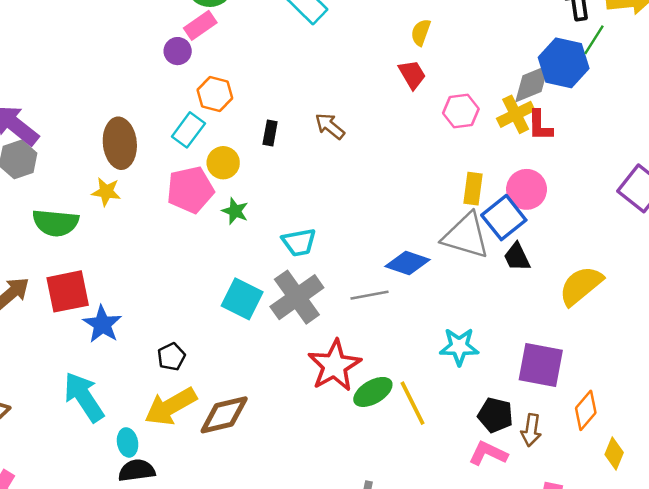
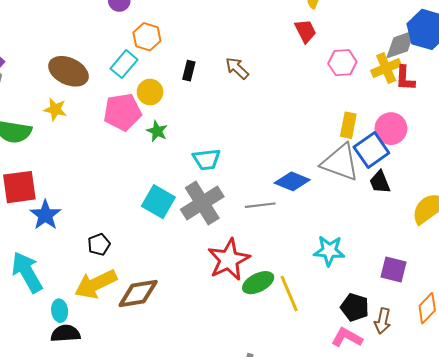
brown ellipse: (120, 143) -> (68, 71), turned -63
purple square: (541, 365) -> (394, 270), size x0.7

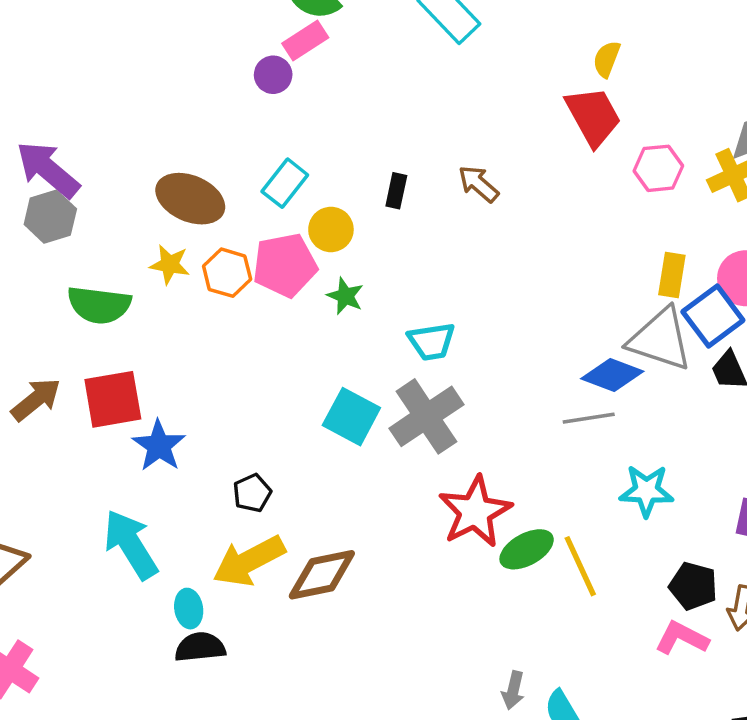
red trapezoid: (305, 31) -> (593, 116), size x1.5
orange hexagon: (147, 37) -> (227, 273), moved
blue diamond: (292, 181) -> (612, 375), moved
gray line: (260, 205) -> (589, 418), moved

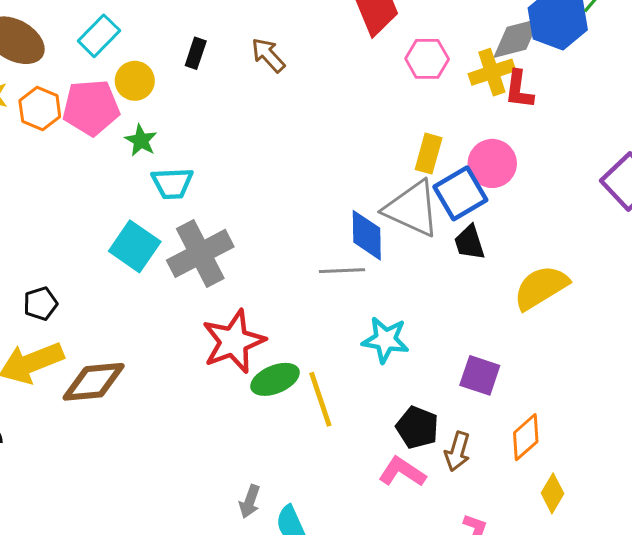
cyan trapezoid: (432, 341) -> (172, 183), moved
blue diamond: (612, 375) -> (367, 235), turned 62

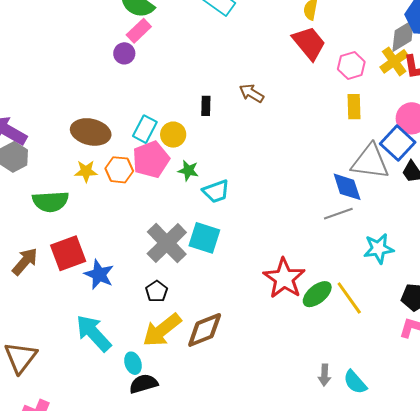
cyan rectangle: (99, 36) -> (145, 129), moved
yellow rectangle: (429, 154) -> (354, 107), moved
gray cross: (200, 253) -> (167, 243), moved

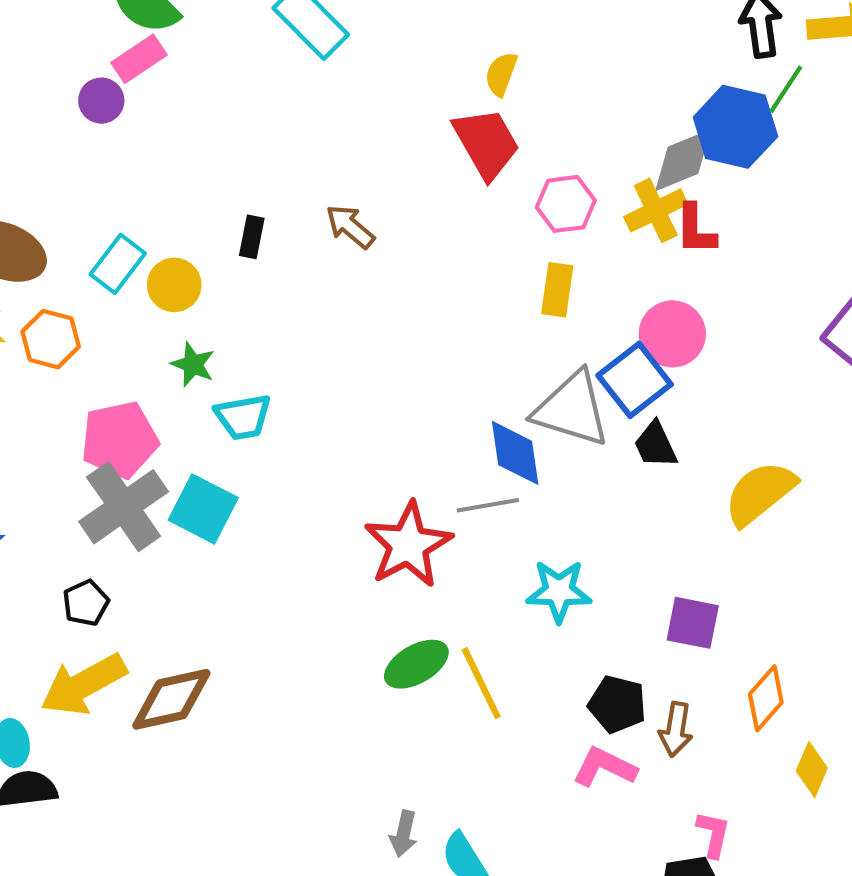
pink pentagon: (151, 159) -> (120, 440), moved
red star: (284, 278) -> (408, 545), moved

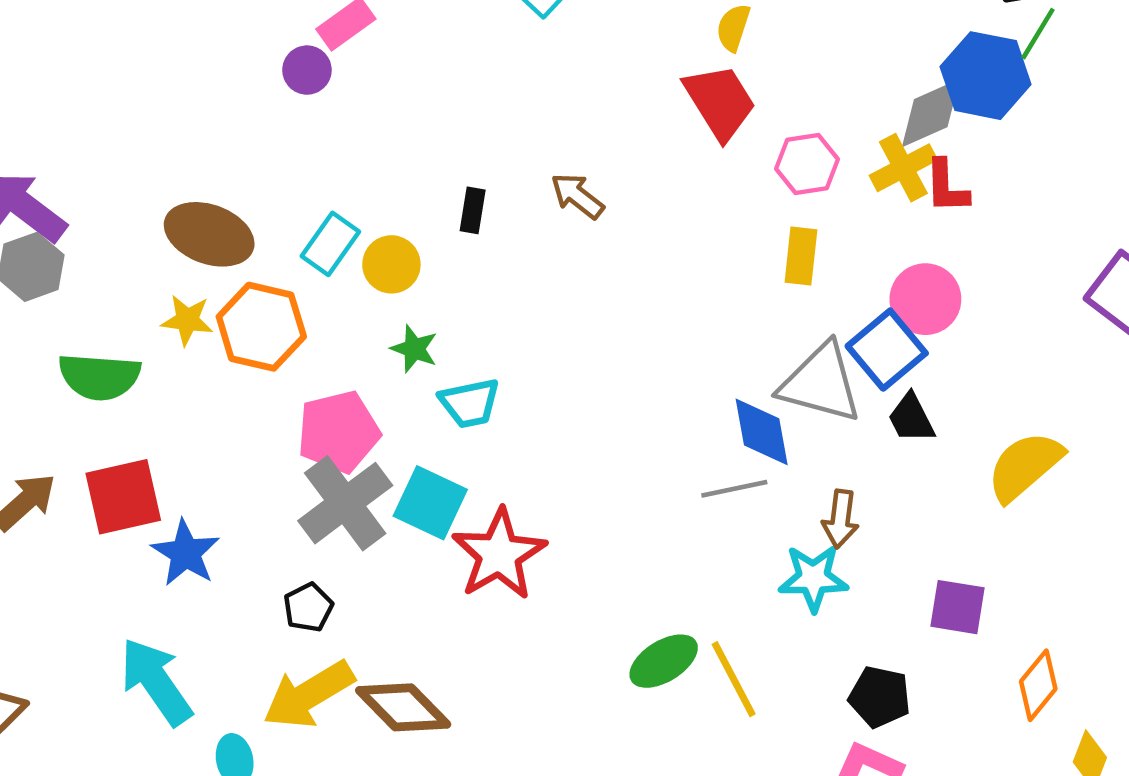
orange hexagon: (51, 339) -> (261, 327), size x1.4
red star: (408, 545) -> (499, 554), moved
brown diamond: (171, 699) -> (403, 707), turned 60
brown arrow: (676, 730) -> (841, 519), moved

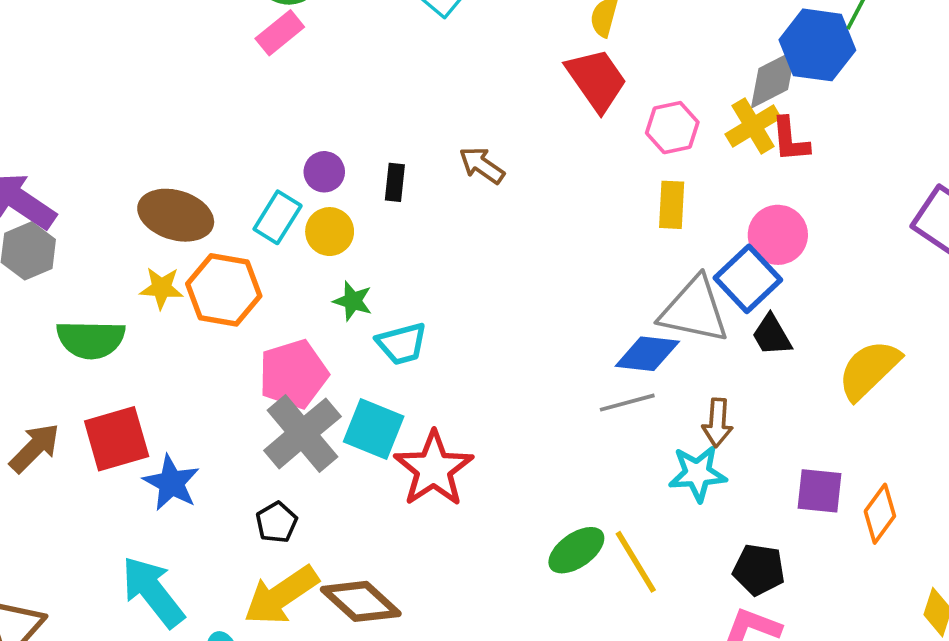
purple circle: (307, 70) -> (324, 172), moved
blue diamond: (762, 432) -> (647, 354), turned -70
orange diamond: (1038, 685) -> (880, 514), moved

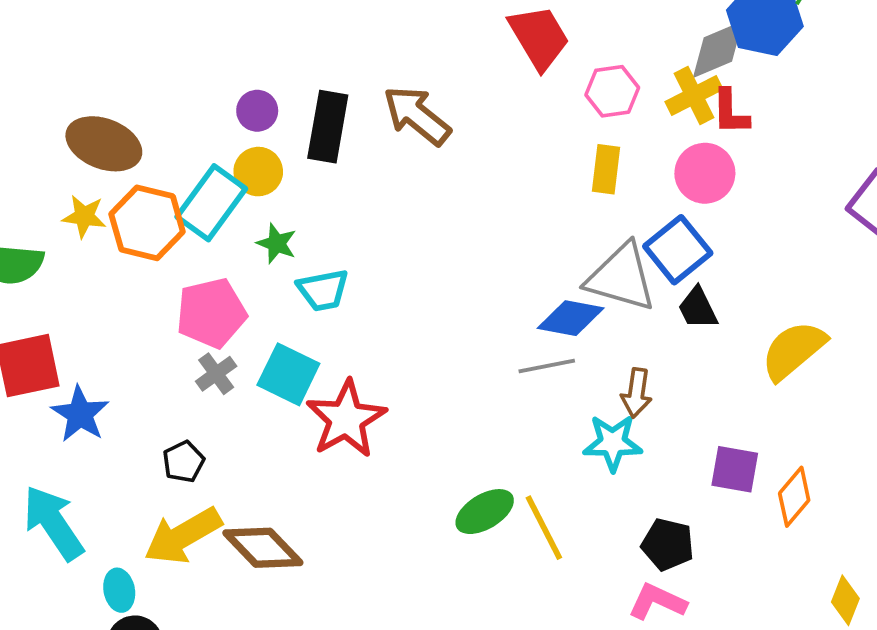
brown arrow: (482, 165) -> (417, 116), size x1.5
black rectangle: (395, 182) -> (328, 127), size x1.8
cyan rectangle: (278, 217) -> (211, 203), moved, size x1.4
pink circle: (778, 235) -> (705, 173), moved
gray cross: (302, 433) -> (216, 374), size x0.5

